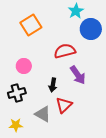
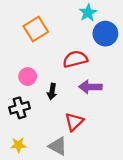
purple arrow: (78, 75) -> (90, 87), turned 126
black arrow: (53, 85) -> (52, 92), moved
gray triangle: (43, 114) -> (58, 146), moved

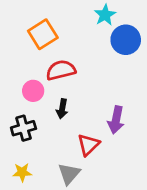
red semicircle: (75, 59) -> (61, 70), moved
purple arrow: (90, 87) -> (116, 120), moved, turned -80
gray triangle: (58, 146) -> (69, 174), turned 42

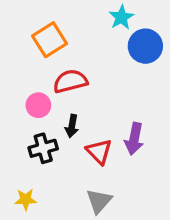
black cross: (23, 128) -> (43, 148), moved
red triangle: (88, 145) -> (99, 152), moved, turned -30
gray triangle: (69, 174) -> (99, 201), moved

